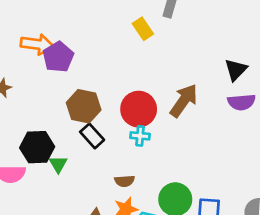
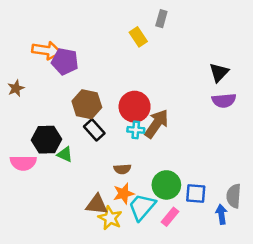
purple pentagon: (58, 57) -> (65, 61), turned -30
brown arrow: (184, 101) -> (157, 124), moved
green triangle: (58, 164) -> (65, 154), turned -35

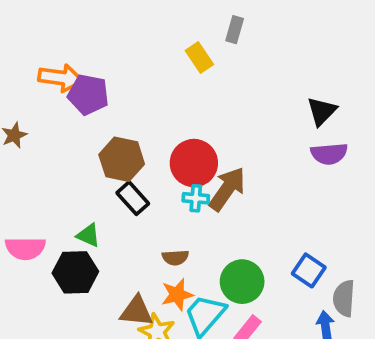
black hexagon: (46, 140) -> (75, 272), moved
blue square: (196, 194) -> (309, 270), moved, turned 30

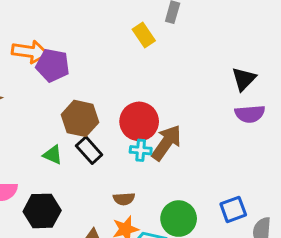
green triangle: (88, 235) -> (53, 155), moved
blue square: (309, 270) -> (233, 209), turned 36

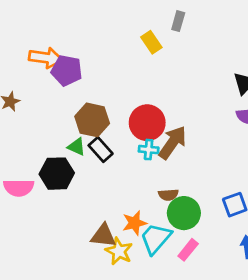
green triangle: (53, 155) -> (77, 147), moved
brown semicircle: (124, 199) -> (168, 195), moved
black hexagon: (42, 211) -> (57, 174), moved

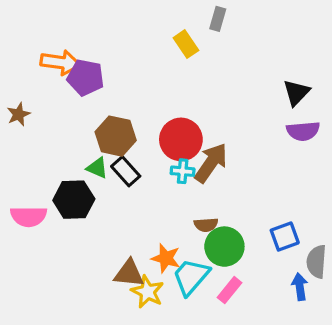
orange star: (134, 223) -> (166, 258), turned 30

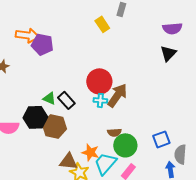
purple semicircle: (303, 131) -> (172, 28), moved
brown hexagon: (116, 136) -> (54, 126), moved

